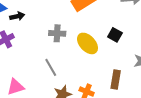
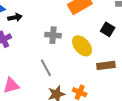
black square: (115, 35) -> (108, 29), moved
brown rectangle: (116, 80) -> (106, 65), moved, turned 72

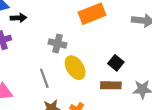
black square: (108, 29) -> (116, 63), moved
yellow ellipse: (82, 46) -> (75, 68), moved

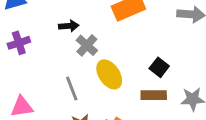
black arrow: (18, 18) -> (69, 26), moved
gray cross: (57, 44) -> (87, 45), turned 30

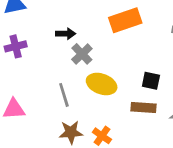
black square: (159, 67) -> (151, 81), turned -30
yellow ellipse: (109, 74) -> (102, 84), turned -40

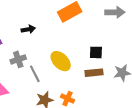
gray cross: (82, 54) -> (18, 59), moved, turned 35
yellow ellipse: (102, 84) -> (61, 61), turned 35

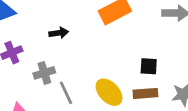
yellow ellipse: (61, 61) -> (109, 92), moved

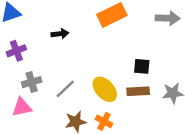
gray cross: (44, 73) -> (32, 82), moved
gray line: (66, 93) -> (65, 89), turned 70

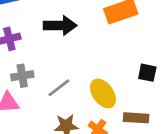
black arrow: (60, 34) -> (60, 25), size x1.6
brown rectangle: (138, 91) -> (136, 118), moved

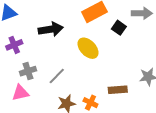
black square: (147, 73) -> (119, 28), moved, turned 32
yellow ellipse: (103, 93) -> (88, 48), moved

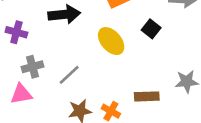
black square: (119, 28) -> (151, 29), moved
purple cross: (14, 45) -> (16, 32), turned 35

